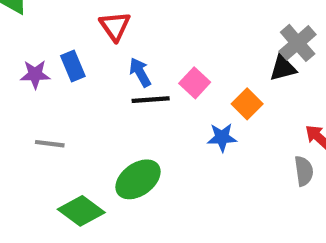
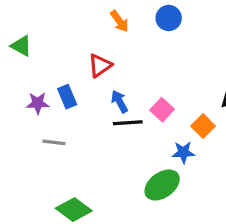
red triangle: (115, 26) -> (100, 65), turned 30
gray line: (50, 144) -> (54, 142), moved
green ellipse: (138, 179) -> (162, 185), moved

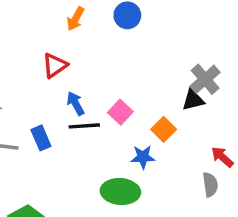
orange arrow: (120, 21) -> (76, 19), turned 65
blue rectangle: (67, 97) -> (41, 138), moved
green ellipse: (162, 185) -> (120, 192), turned 40

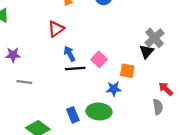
black triangle: (193, 100) -> (147, 51), turned -35
orange square: (164, 129) -> (127, 71), turned -35
blue rectangle: (41, 138) -> (73, 115), moved

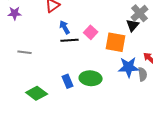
purple star: (13, 55) -> (15, 13), moved
orange square: (127, 71) -> (116, 42), size x1.5
blue star: (114, 89) -> (129, 67), moved, size x1.5

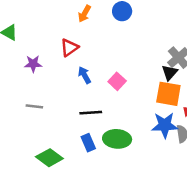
purple star: (15, 13) -> (33, 64), moved
black line: (70, 40) -> (91, 113), moved
orange square: (116, 42) -> (168, 94), moved

